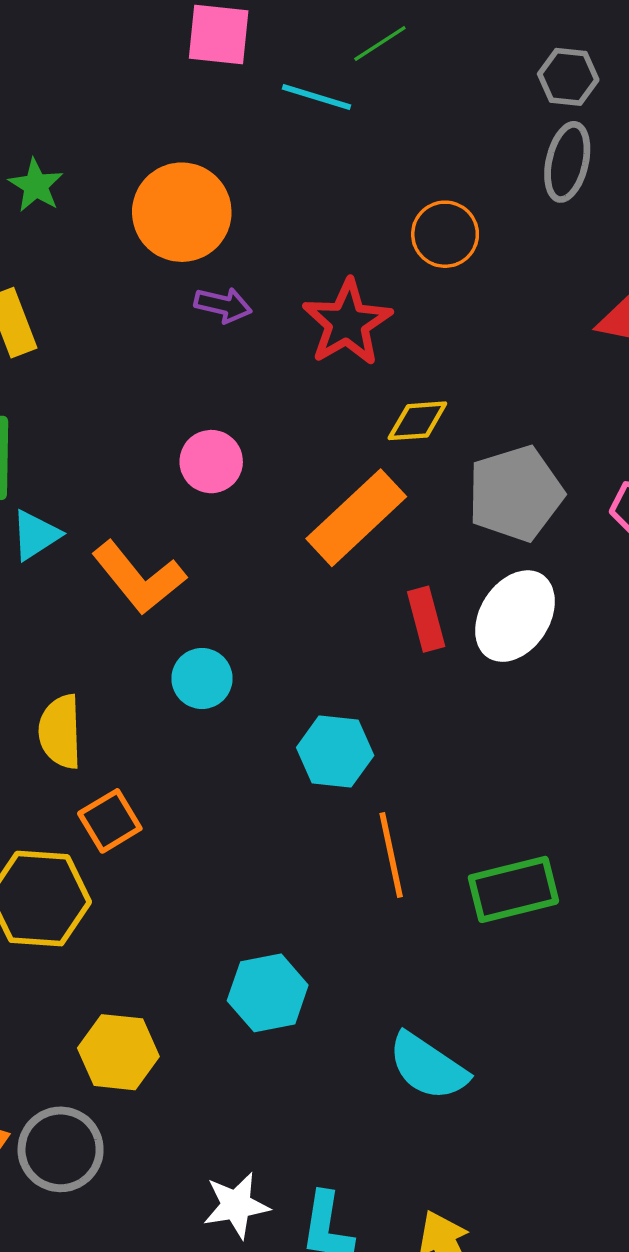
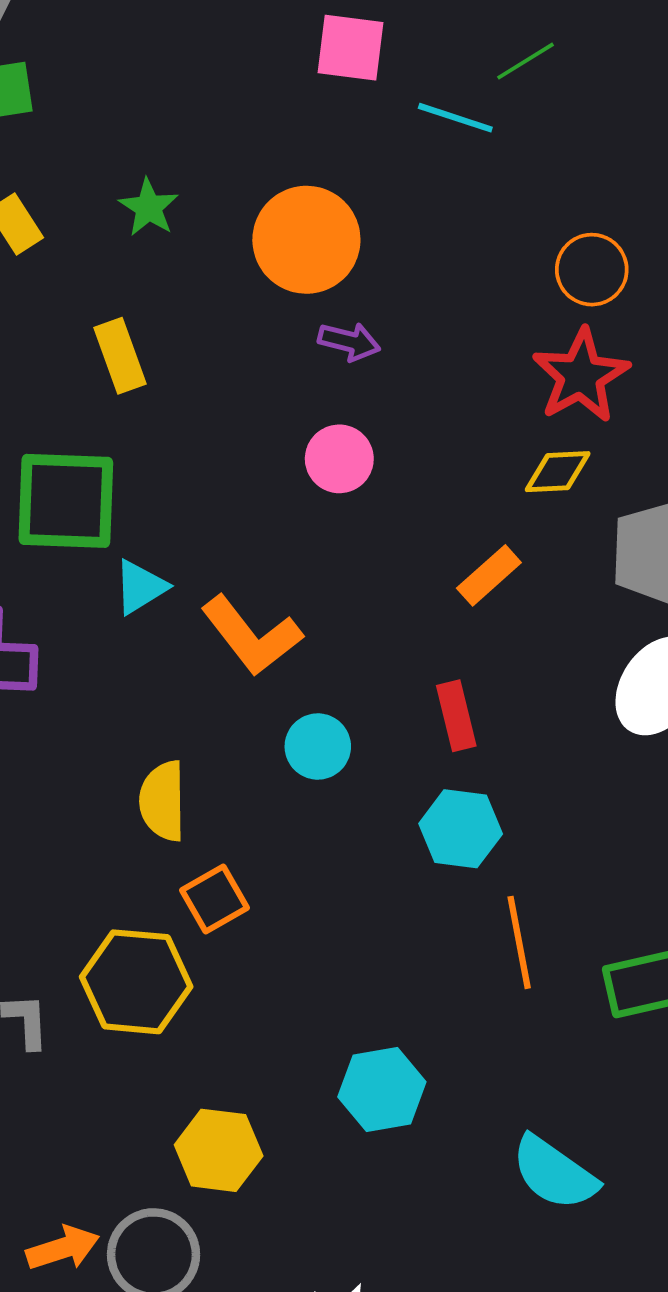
red star: (347, 323) -> (581, 376), moved
pink circle: (211, 462) -> (339, 459), moved
orange rectangle: (356, 518) -> (489, 575), size x0.6
red rectangle: (426, 619) -> (456, 716), moved

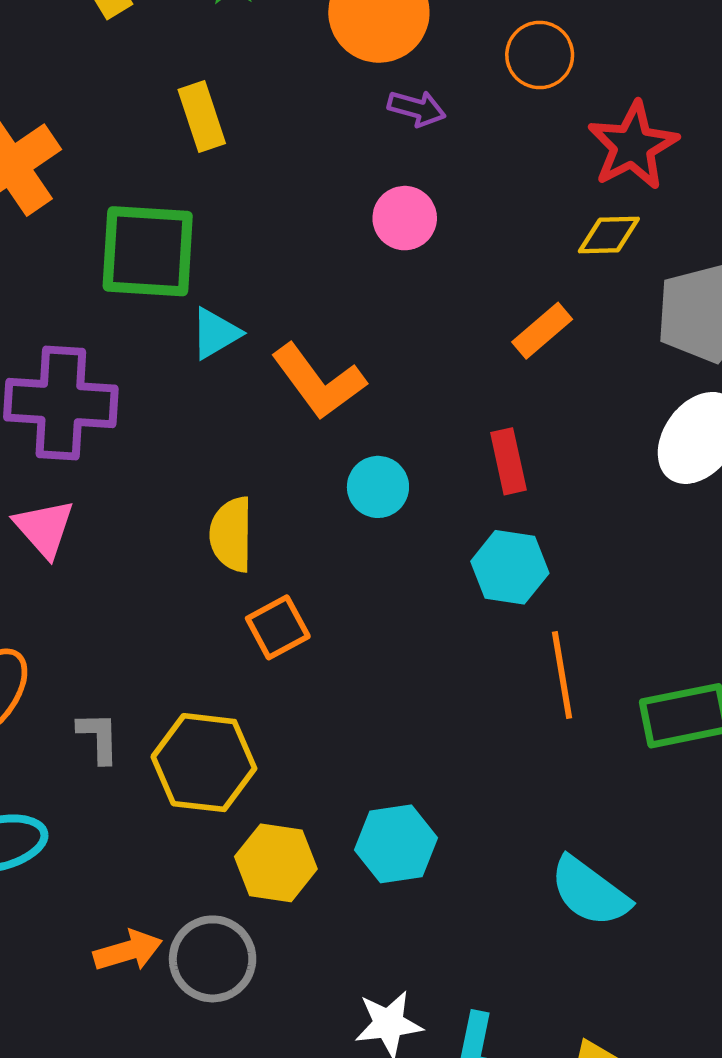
orange circle: (592, 270) -> (540, 55), moved
yellow hexagon: (136, 982) -> (204, 763), moved
cyan hexagon: (382, 1089) -> (396, 844), moved

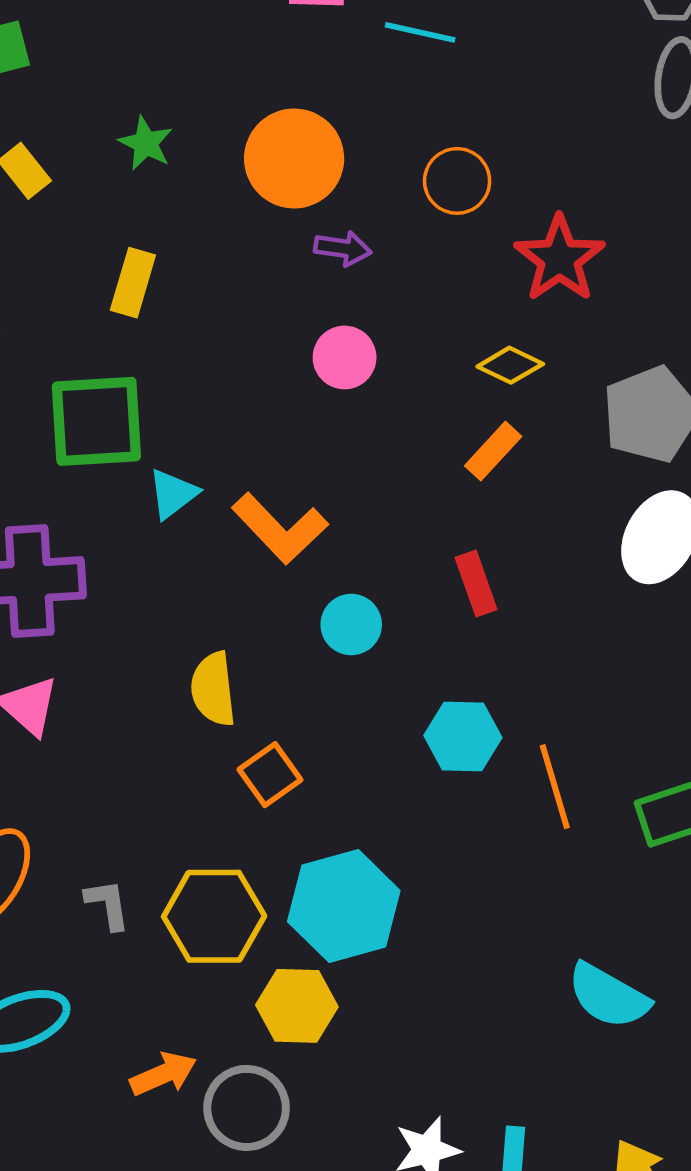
yellow rectangle: (202, 117) -> (133, 283), turned 42
yellow diamond: (609, 235) -> (510, 365), moved, turned 34
cyan hexagon: (510, 567) -> (463, 737), moved
cyan hexagon: (396, 844) -> (344, 906), moved, size x1.4
orange arrow: (128, 951) -> (163, 1074), moved

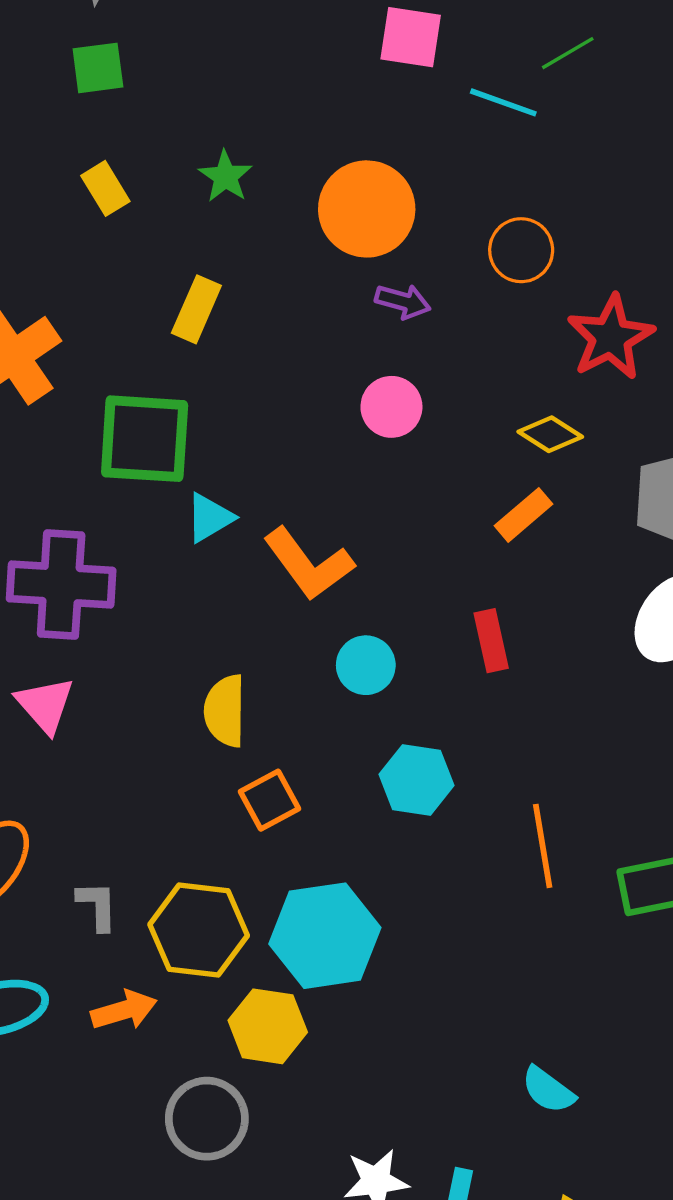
cyan hexagon: (463, 737) -> (416, 780), moved
cyan semicircle: (608, 996) -> (548, 1090), moved, size x0.7
orange arrow: (163, 1074) -> (124, 1010), moved

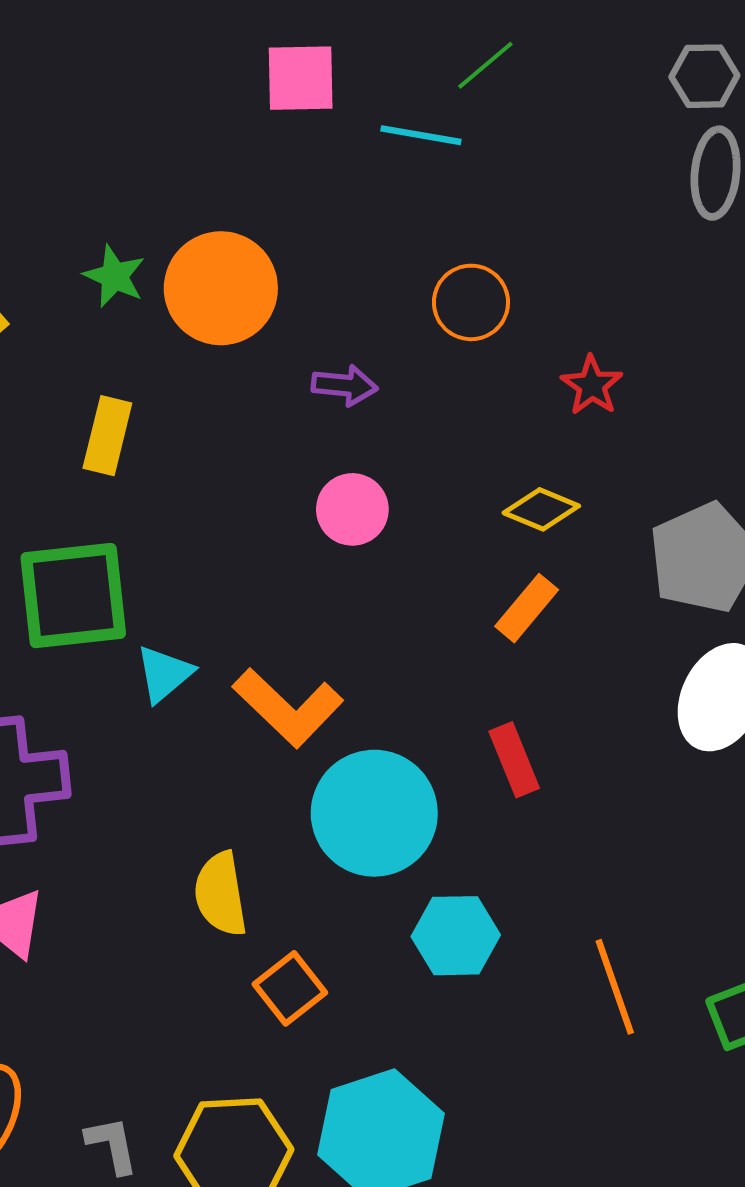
orange circle: (367, 209) -> (221, 288), moved
red star: (611, 337) -> (592, 385), size x0.6
cyan circle: (366, 665) -> (374, 813), size x1.8

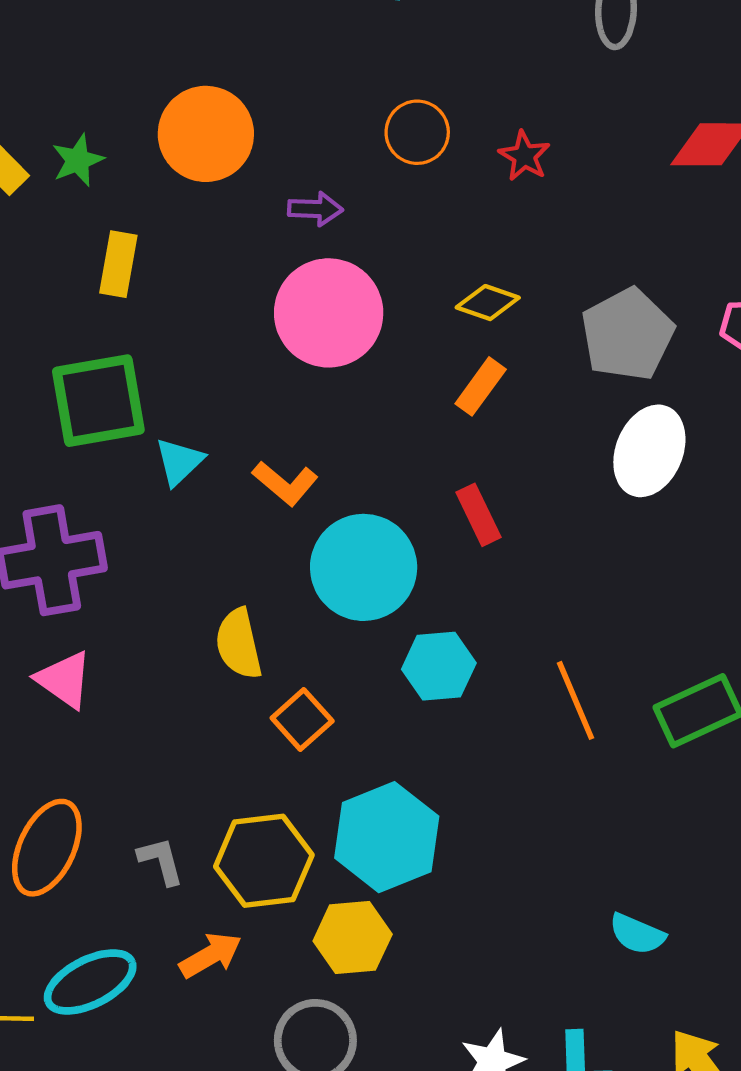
green star: (114, 276) -> (78, 160), moved, turned 30
red star: (592, 385) -> (524, 156), moved
pink circle: (352, 509) -> (329, 313), size x1.8
orange L-shape: (288, 708) -> (285, 483), size x0.7

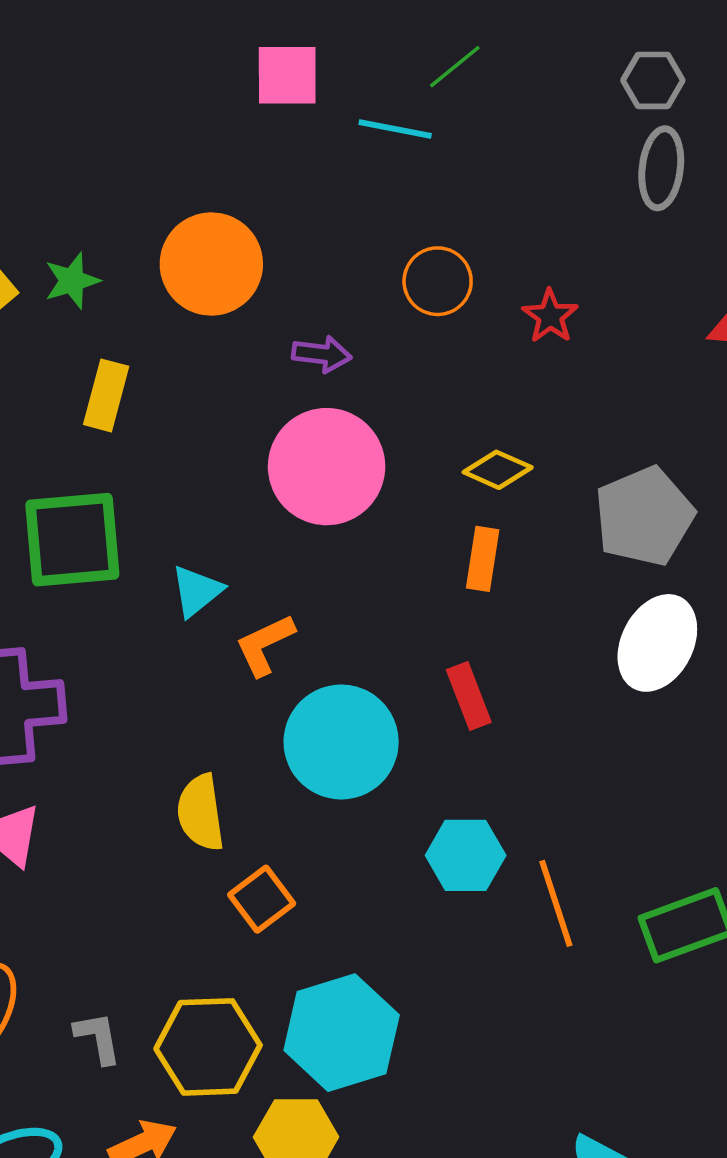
orange rectangle: (481, 386) -> (483, 559), turned -32
cyan triangle: (179, 462) -> (197, 591), moved
orange L-shape: (285, 483) -> (265, 645), turned 110
cyan hexagon: (439, 666) -> (466, 855), moved

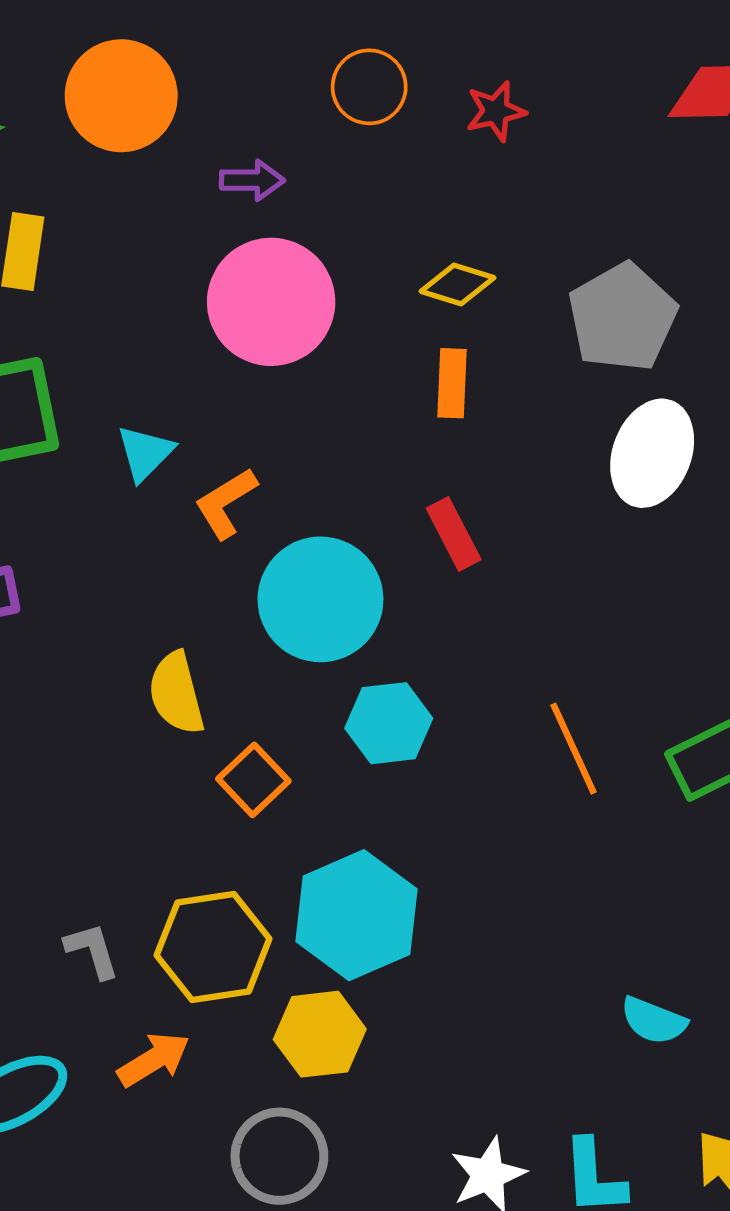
red star: (550, 316) -> (496, 111), turned 30
cyan hexagon: (466, 855) -> (389, 723), moved

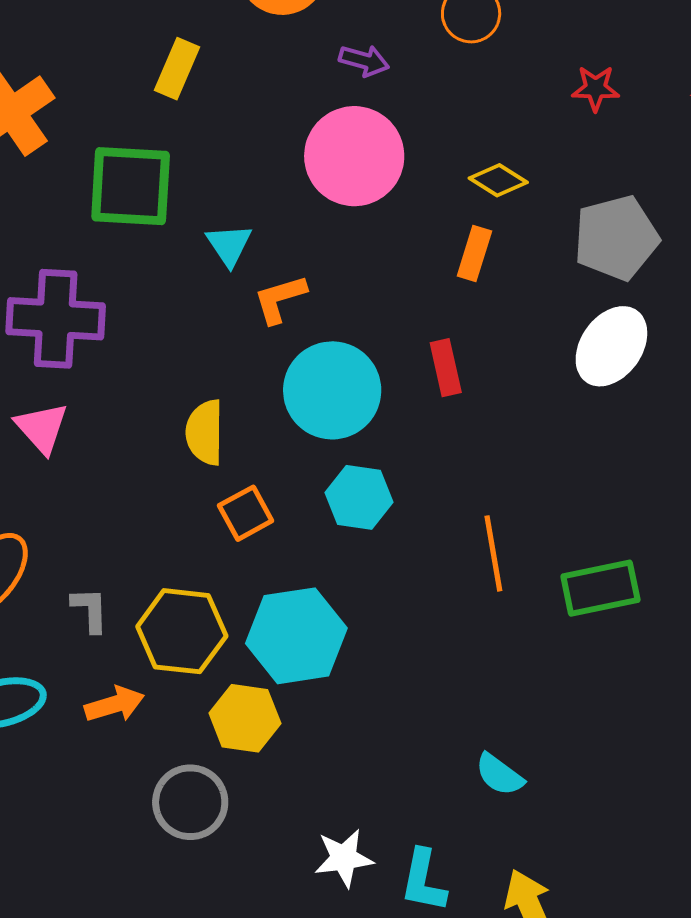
red star: (496, 111) -> (596, 88), moved
cyan triangle: (145, 453) -> (229, 245), turned -33

